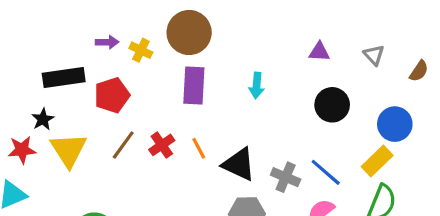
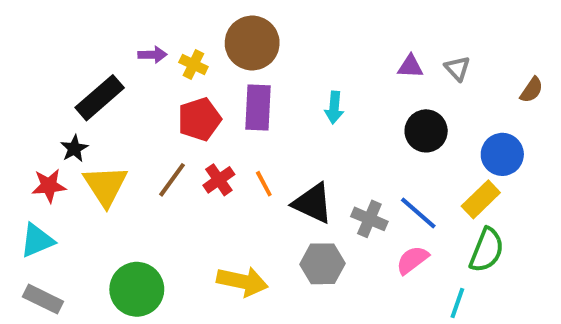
gray triangle: (374, 55) -> (457, 68), moved
black rectangle: (64, 77) -> (100, 98), turned -33
red pentagon: (112, 95) -> (199, 119), moved

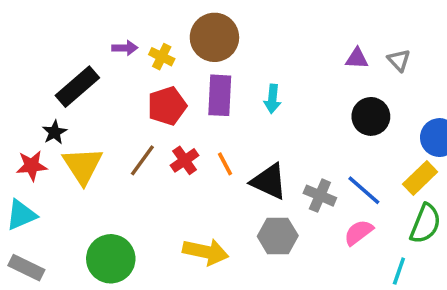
cyan arrow: (334, 107) -> (272, 99), moved

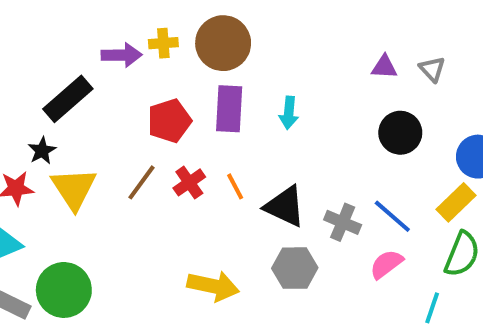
purple arrow: (125, 48) -> (122, 55), size x1.4
yellow cross: (162, 57) -> (163, 43), moved, turned -30
green circle: (111, 259) -> (64, 290), moved

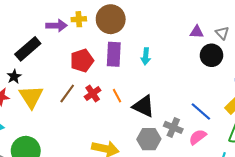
black circle: (400, 133) -> (211, 55), moved
gray cross: (343, 222) -> (173, 127), moved

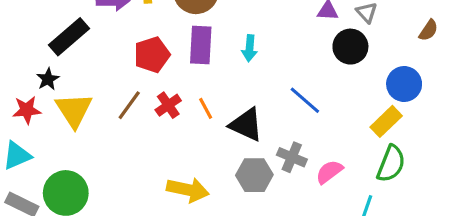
blue line: (201, 112) -> (305, 100), moved

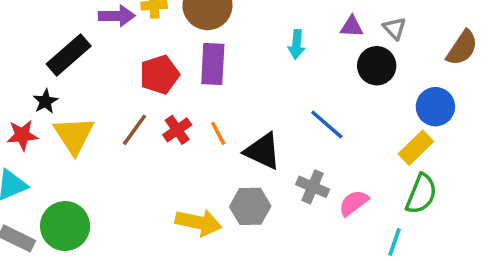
brown semicircle: (428, 30) -> (462, 48), size x1.5
cyan arrow: (250, 48) -> (297, 44), moved
gray hexagon: (254, 175) -> (250, 206), moved

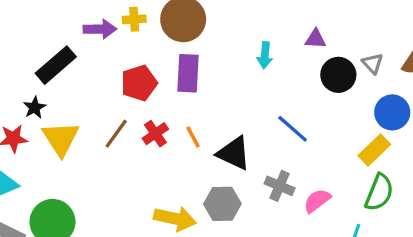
gray triangle: (394, 28) -> (373, 63), moved

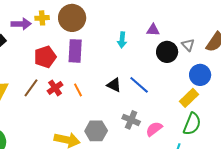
black triangle: (234, 153) -> (114, 85), moved, size x0.7

